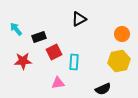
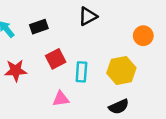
black rectangle: (39, 37) -> (39, 27), moved
yellow hexagon: (119, 61) -> (121, 70), moved

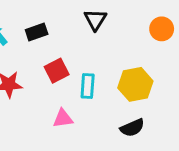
black triangle: (88, 16) -> (95, 20), turned -30
orange circle: (143, 36) -> (162, 29), moved

